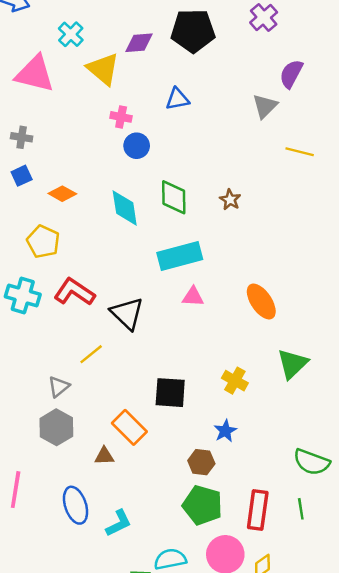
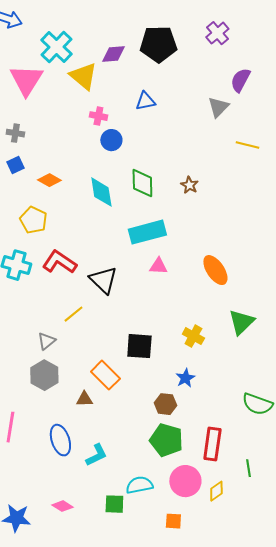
cyan cross: (71, 34) -> (56, 47), size x1.5
pink triangle: (35, 74) -> (26, 80), turned 48
green line: (301, 509) -> (248, 468), moved

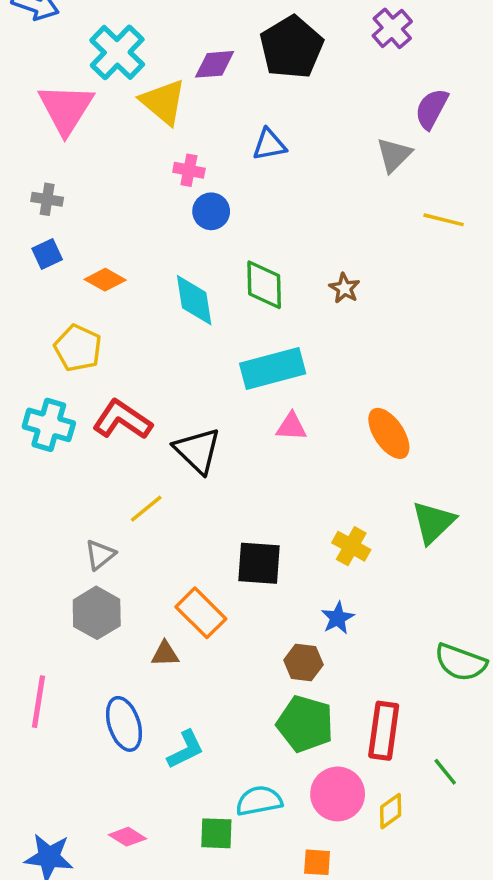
black pentagon: (158, 44) -> (291, 47), turned -30
green line: (248, 468) -> (445, 772), turned -30

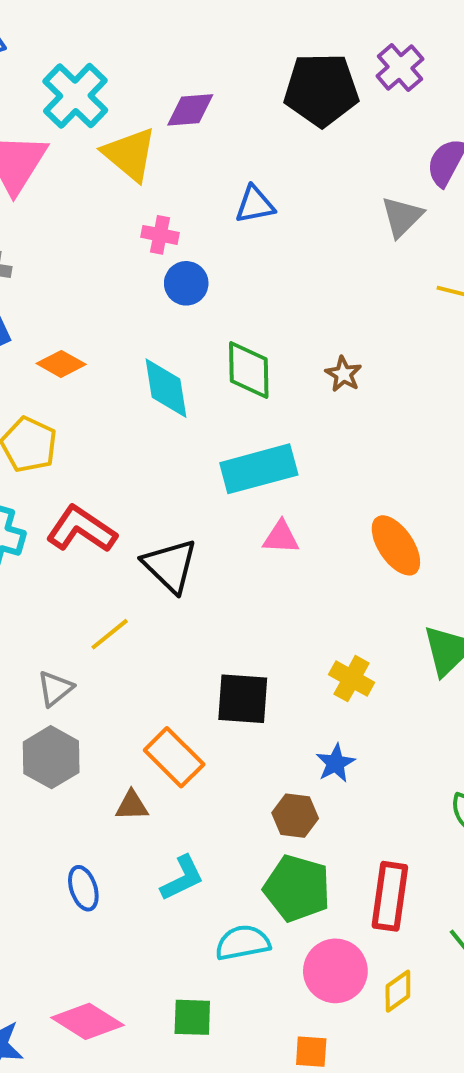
black pentagon: (291, 47) -> (321, 90), moved, turned 30
blue ellipse: (124, 724) -> (83, 888), size x0.7
cyan L-shape: (186, 750) -> (182, 878), moved
cyan semicircle: (259, 801) -> (243, 943), moved
pink diamond: (127, 837) -> (87, 1021), size x1.6

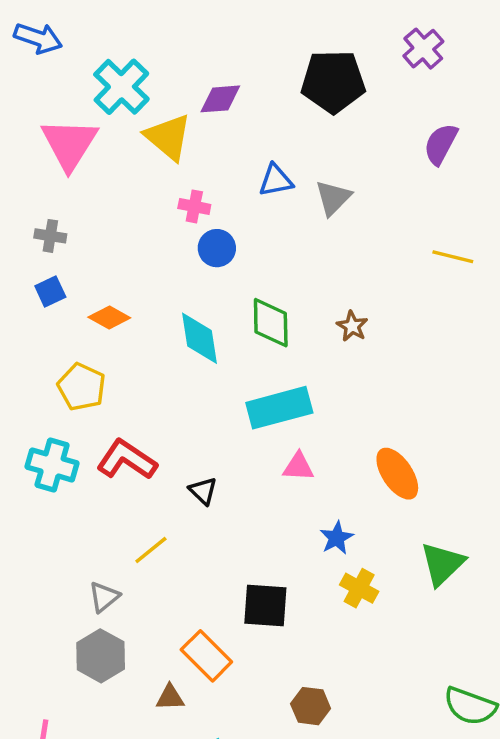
purple cross: (400, 68) -> (423, 49), moved
gray triangle: (402, 217) -> (333, 198), moved
black triangle: (170, 566) -> (203, 491), size x0.6
blue star: (335, 763) -> (337, 538), moved

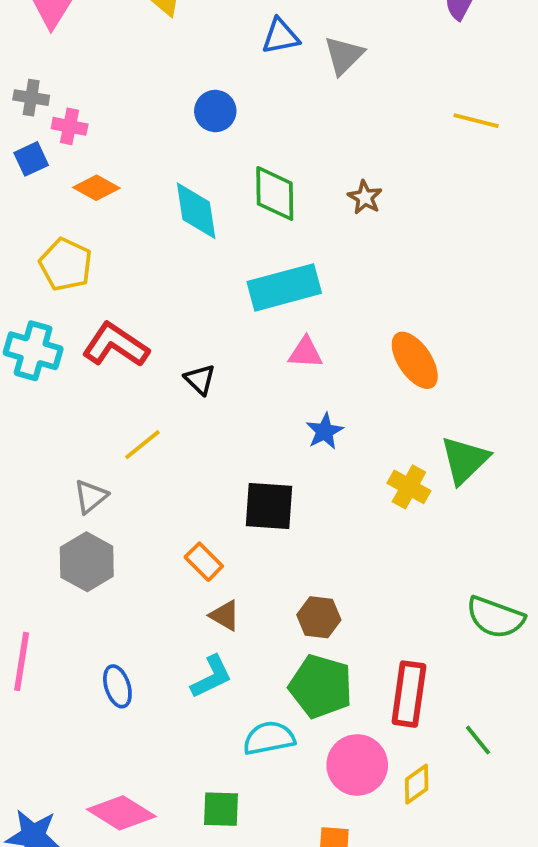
pink cross: (194, 206) -> (70, 126), moved
blue star: (337, 538) -> (325, 431), moved
yellow cross: (359, 588) -> (409, 487), moved
orange rectangle: (206, 656) -> (204, 562), size x0.7
brown triangle: (170, 697) -> (225, 615), moved, turned 32

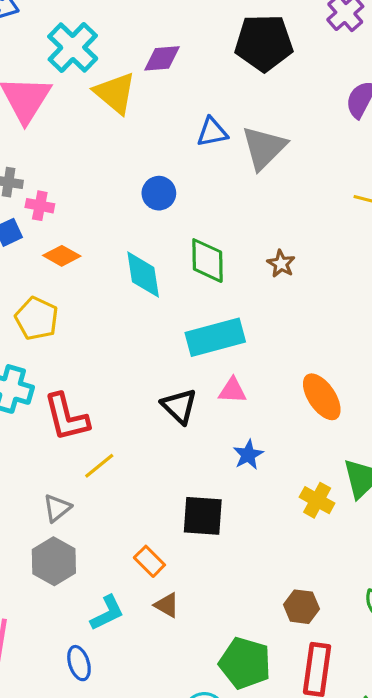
gray triangle: (344, 55) -> (264, 148), size x1.4
red L-shape: (116, 345) -> (66, 417), moved, turned -138
black triangle: (200, 380) -> (179, 406), moved, size x1.4
brown hexagon: (319, 617) -> (301, 607), moved
cyan L-shape: (211, 677) -> (107, 613), moved

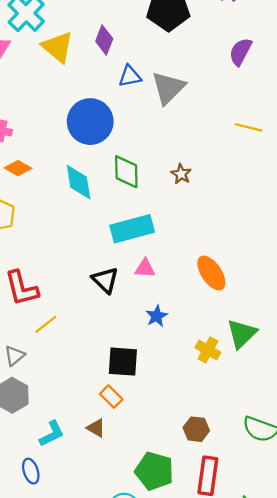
purple diamond: (162, 58) -> (104, 40), moved, turned -64
blue circle: (159, 193) -> (90, 122), size x1.8
orange rectangle: (149, 561) -> (111, 397), moved

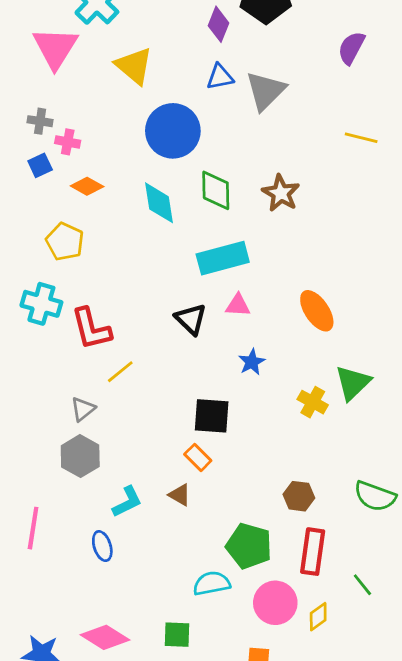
purple diamond: (104, 40) -> (219, 24), moved
yellow triangle: (58, 47) -> (134, 66), moved
brown star: (181, 174) -> (281, 193), size x1.5

